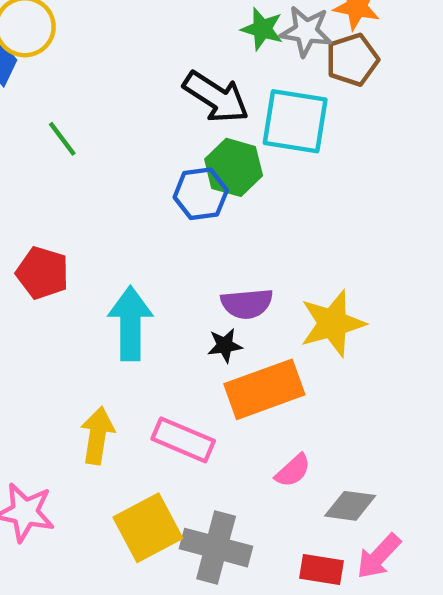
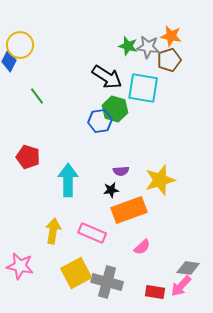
purple semicircle: (247, 304) -> (121, 171), size x0.7
gray diamond: (350, 506) -> (188, 268), moved

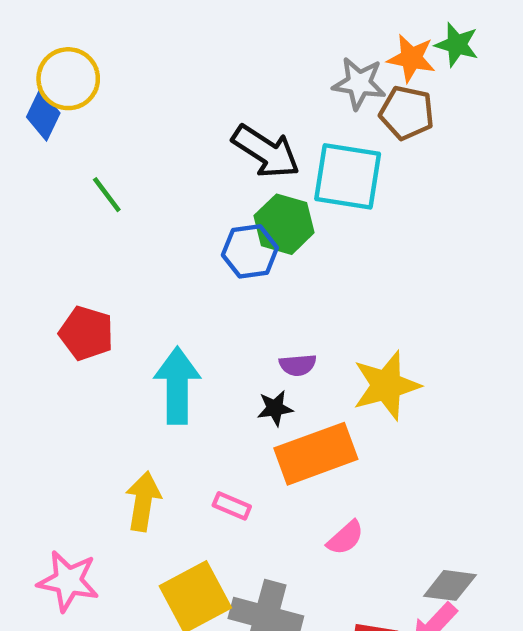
green star: (128, 46) -> (457, 45), moved
brown pentagon: (169, 60) -> (407, 113), turned 30
pink rectangle: (92, 233) -> (232, 506), size x0.6

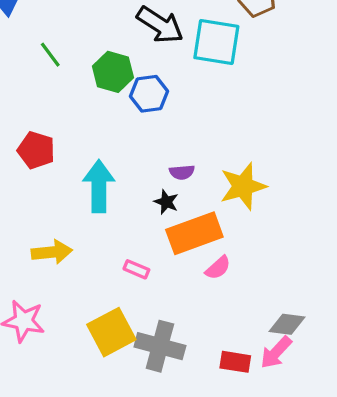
green hexagon: (284, 224) -> (113, 72), moved
black star: (275, 408) -> (166, 202), turned 30
yellow arrow: (143, 501) -> (52, 252), moved, turned 75
pink semicircle: (345, 538) -> (218, 268), moved

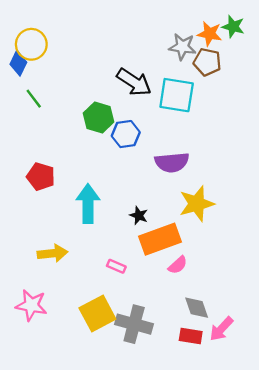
green line: (50, 55) -> (34, 99), moved
purple semicircle: (182, 172) -> (172, 162), moved, size x1.8
gray diamond: (287, 324) -> (197, 308), moved, turned 64

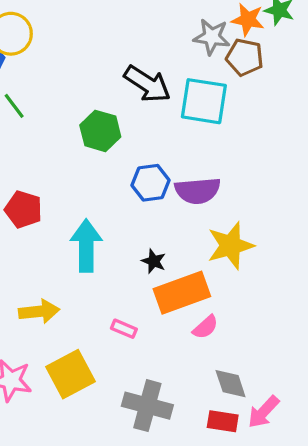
blue hexagon: (126, 134) -> (151, 183), moved
yellow square: (97, 313) -> (70, 374), moved

